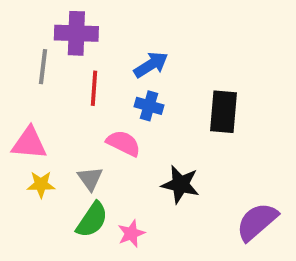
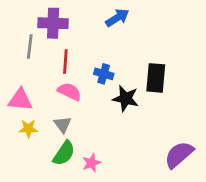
blue arrow: (151, 65) -> (117, 18), moved
pink semicircle: (123, 143) -> (69, 92), moved
black star: (180, 184) -> (126, 98), moved

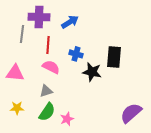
blue arrow: (117, 18) -> (70, 22), moved
gray triangle: (63, 124) -> (46, 91), turned 48
yellow star: (28, 129) -> (17, 108), moved

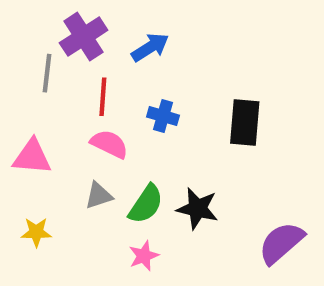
purple cross: (39, 17) -> (84, 37), turned -35
black star: (92, 72) -> (197, 208), moved
green semicircle: (47, 112) -> (146, 204), moved

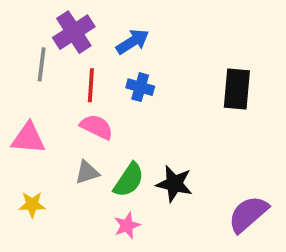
blue cross: (163, 116) -> (140, 87), moved
black rectangle: (245, 123) -> (237, 89), moved

